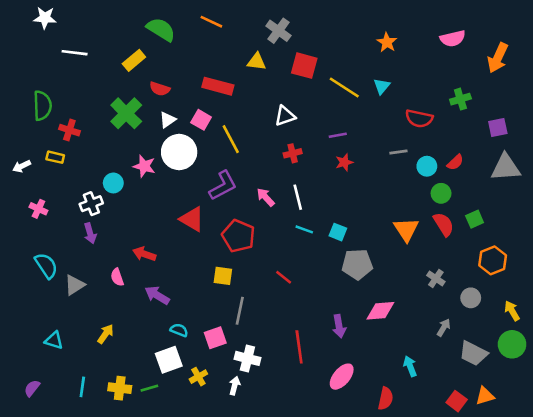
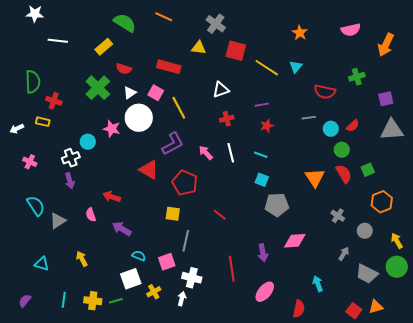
cyan line: (304, 229) -> (261, 155), moved
yellow arrow: (106, 334) -> (82, 259), turned -63

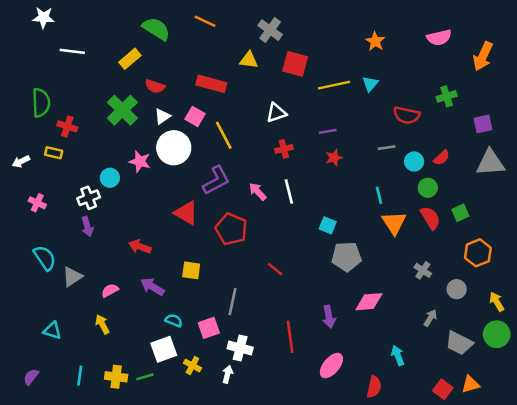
yellow line: (267, 68) -> (334, 85), turned -45
cyan line: (261, 155) -> (379, 195), moved, turned 56
yellow square: (173, 214) -> (191, 270), moved
pink semicircle: (91, 215) -> (110, 290), moved, turned 80
yellow cross: (154, 292) -> (192, 366), turned -32

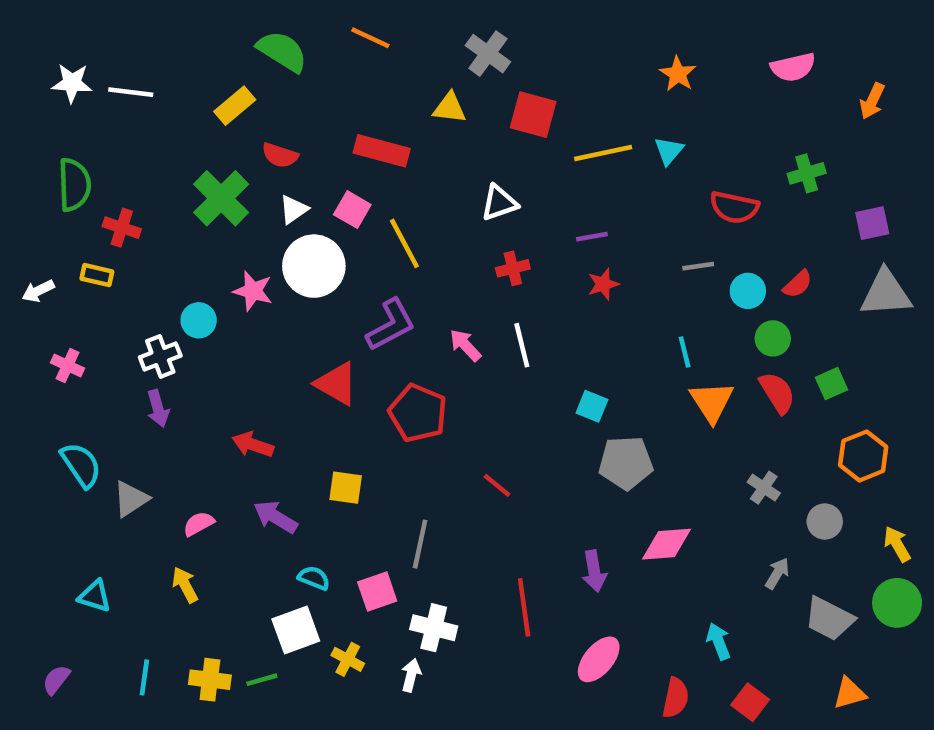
white star: (44, 18) -> (72, 83), moved
orange arrow: (483, 56) -> (872, 101), size x0.7
red square: (443, 389) -> (750, 702), moved

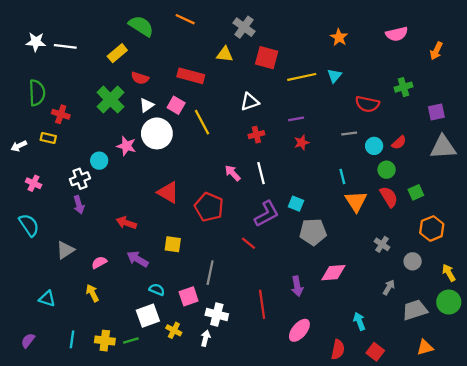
purple L-shape: (391, 325) -> (267, 214), moved
cyan semicircle: (81, 465) -> (29, 225), moved
gray trapezoid: (829, 619) -> (415, 310), turned 135

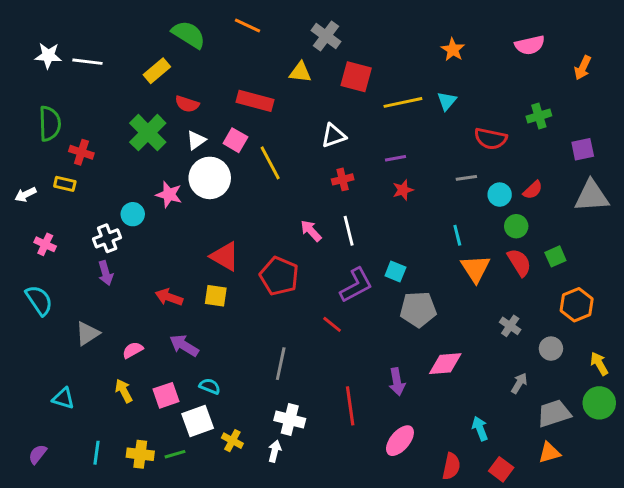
yellow square: (173, 244) -> (216, 296), moved
pink square: (189, 296) -> (166, 395), moved
orange triangle: (425, 347) -> (549, 453), moved

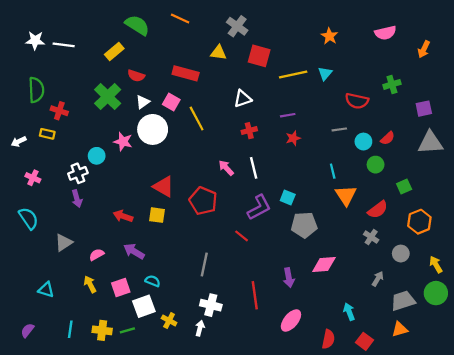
red semicircle: (519, 262) -> (378, 210), moved, turned 85

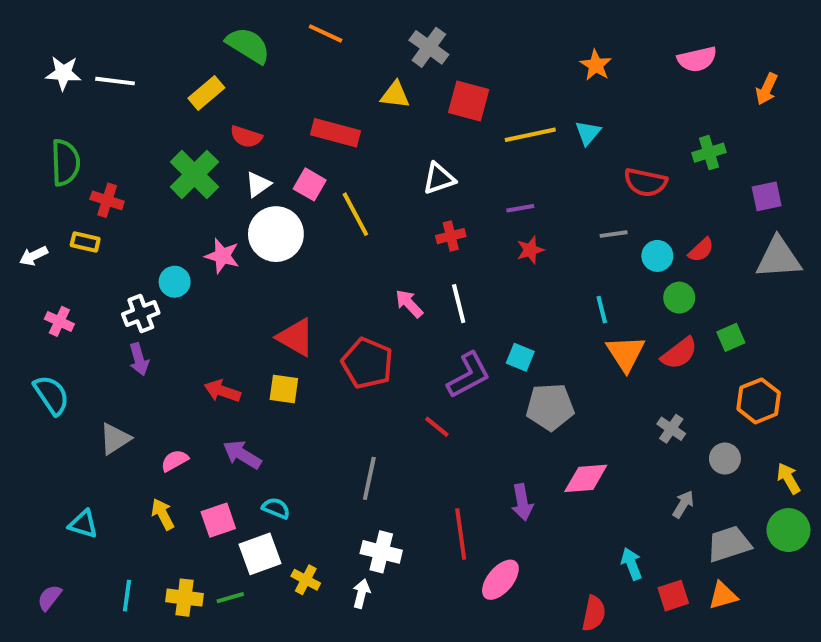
red semicircle: (378, 210) -> (679, 353), moved
pink ellipse: (291, 320) -> (500, 580), moved
red square: (365, 341) -> (673, 596), moved, turned 35

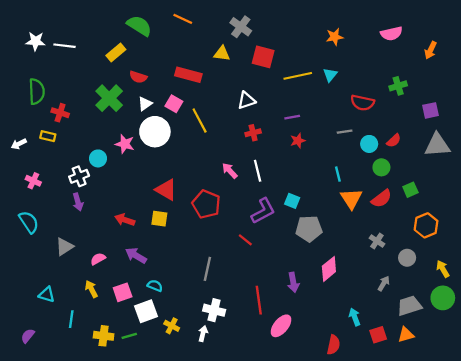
orange star: (596, 65) -> (335, 37), turned 30
pink diamond: (586, 478) -> (329, 269), turned -35
cyan line: (127, 596) -> (71, 319), moved

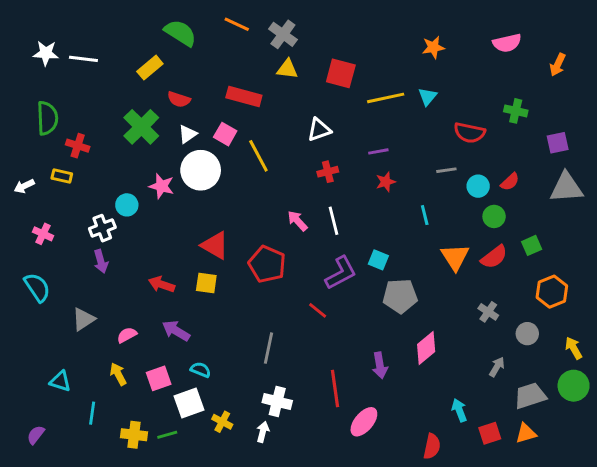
gray cross: (241, 27) -> (283, 34), moved
green cross: (398, 86) -> (516, 111), turned 30
cyan line: (338, 174) -> (425, 215), moved

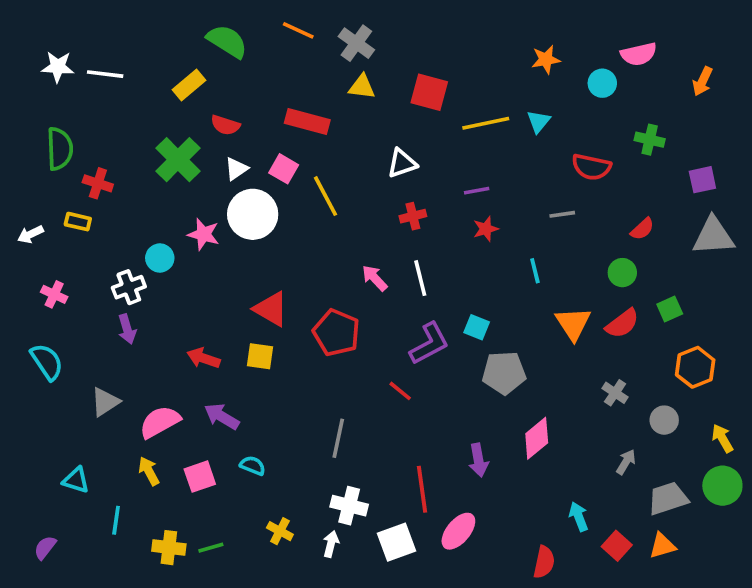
cyan circle: (478, 186) -> (602, 83), moved
pink semicircle: (127, 335) -> (160, 422), size x1.6
white square: (189, 403) -> (397, 542), moved
red square: (490, 433) -> (617, 546), turned -30

